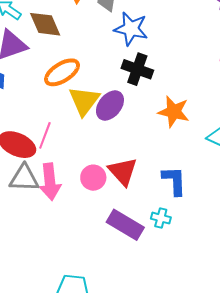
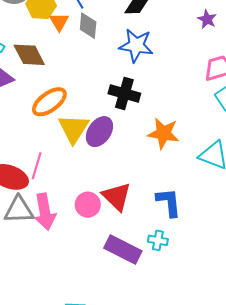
blue star: (131, 29) -> (136, 45), moved

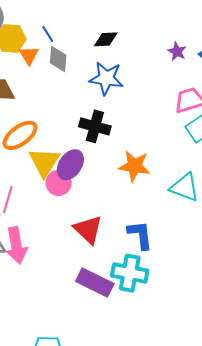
pink circle: (88, 205) -> (59, 183), moved
cyan cross: (158, 240) -> (130, 273), size x1.8

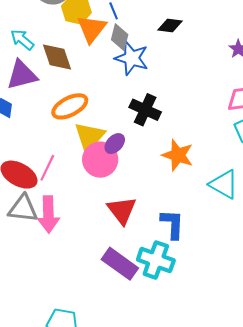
orange triangle: (29, 55) -> (92, 29), size x1.5
blue star: (106, 78) -> (132, 58), moved
purple ellipse: (70, 165) -> (115, 144), size x0.7
pink circle: (59, 183) -> (100, 160), size x1.4

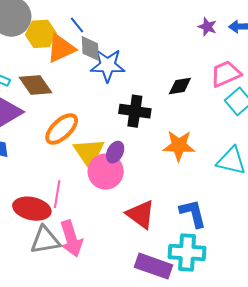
black diamond: (170, 25) -> (180, 86), moved
orange triangle: (92, 29) -> (61, 48), turned 44

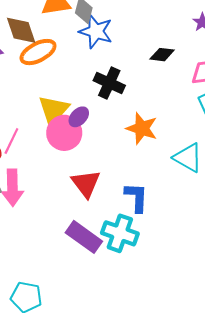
black diamond: (180, 86) -> (162, 55), moved
orange ellipse: (62, 129) -> (38, 52), moved

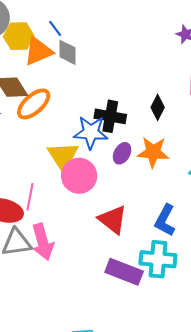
blue star: (96, 31) -> (91, 132), moved
black diamond: (162, 55) -> (158, 107), moved, turned -55
purple ellipse: (79, 117) -> (122, 153), moved
blue L-shape: (136, 197) -> (165, 220), turned -140

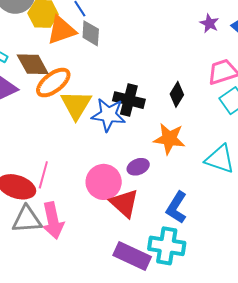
purple ellipse: (122, 153) -> (138, 167), moved, turned 35
yellow triangle: (63, 156) -> (76, 105), moved
pink circle: (79, 176) -> (104, 182), moved

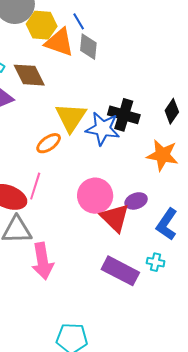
orange triangle: (62, 30) -> (59, 42), turned 36
orange ellipse: (53, 83) -> (49, 143), moved, size x0.7
purple ellipse: (138, 167) -> (136, 201), moved
pink arrow: (53, 221) -> (43, 261), moved
cyan cross: (167, 246) -> (156, 262), size x0.5

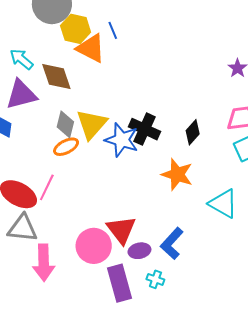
gray diamond: (88, 47) -> (65, 124), moved
pink circle: (95, 196) -> (94, 246), moved
purple ellipse: (136, 201) -> (139, 251), moved
purple rectangle: (120, 271) -> (119, 283), turned 39

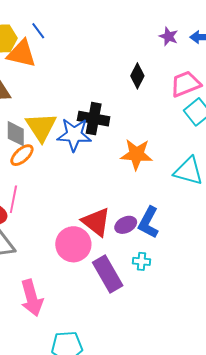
black diamond: (193, 132) -> (137, 76), moved
purple ellipse: (139, 251) -> (126, 225), moved
pink arrow: (44, 263) -> (32, 298), moved

